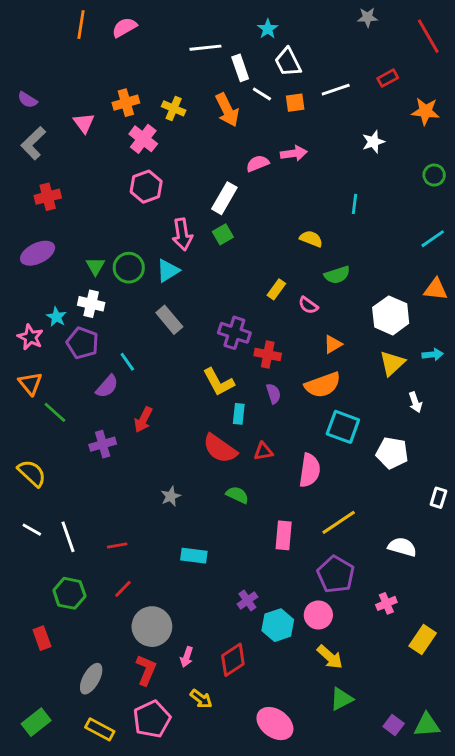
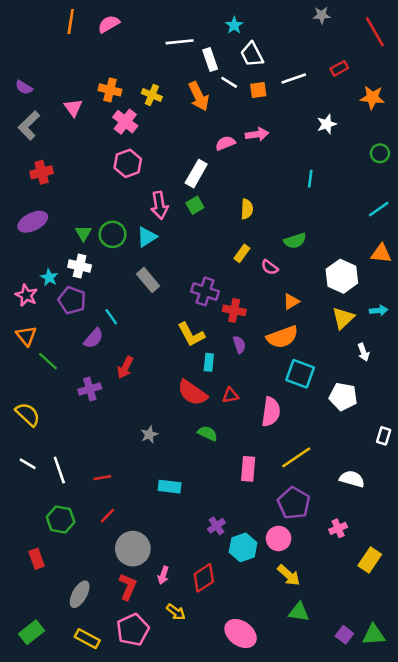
orange cross: (126, 103) -> (110, 90), turned 30
yellow semicircle: (311, 239) -> (247, 209), moved, turned 72
green triangle: (341, 699) -> (299, 612), turned 35

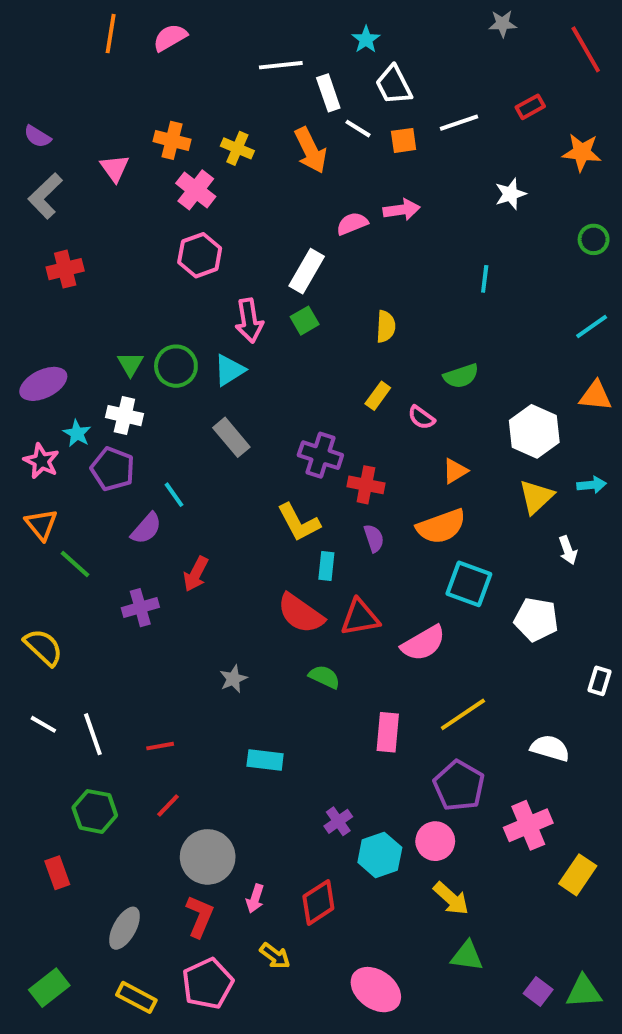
purple ellipse: (33, 222) -> (43, 384), moved
red triangle: (230, 395) -> (360, 617), size x1.5
pink semicircle: (271, 412) -> (423, 643), turned 52
pink cross: (338, 528) -> (528, 825), size x1.6

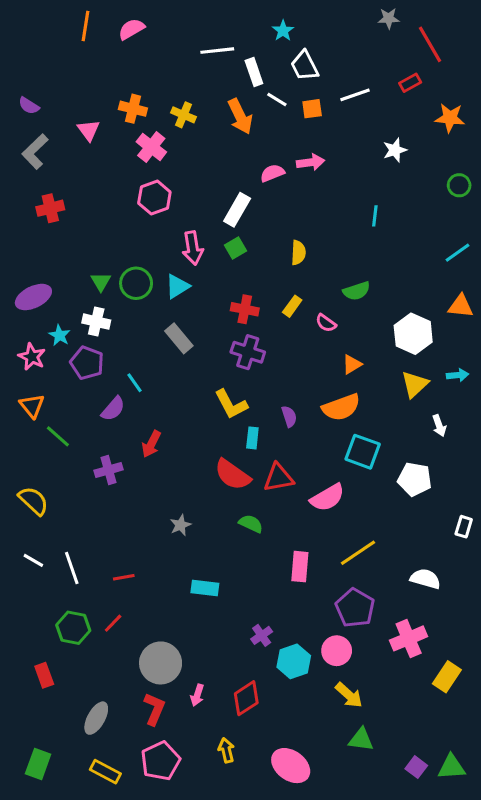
red line: (586, 49) -> (430, 44), moved
red cross: (366, 485) -> (245, 309), moved
red line: (168, 805) -> (113, 623), moved
yellow arrow: (275, 956) -> (226, 750), moved, turned -140
green rectangle: (49, 988) -> (38, 764), turned -32

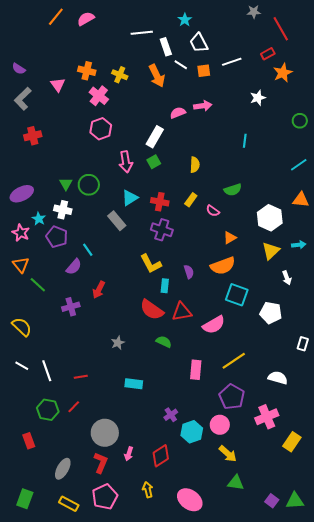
orange line: (86, 26) -> (56, 17), turned 30
orange star: (450, 118) -> (283, 73), moved, turned -30
cyan triangle: (177, 286) -> (130, 198), moved

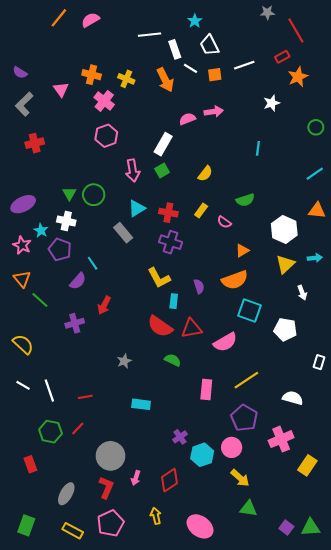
yellow semicircle: (195, 165) -> (205, 174), turned 35

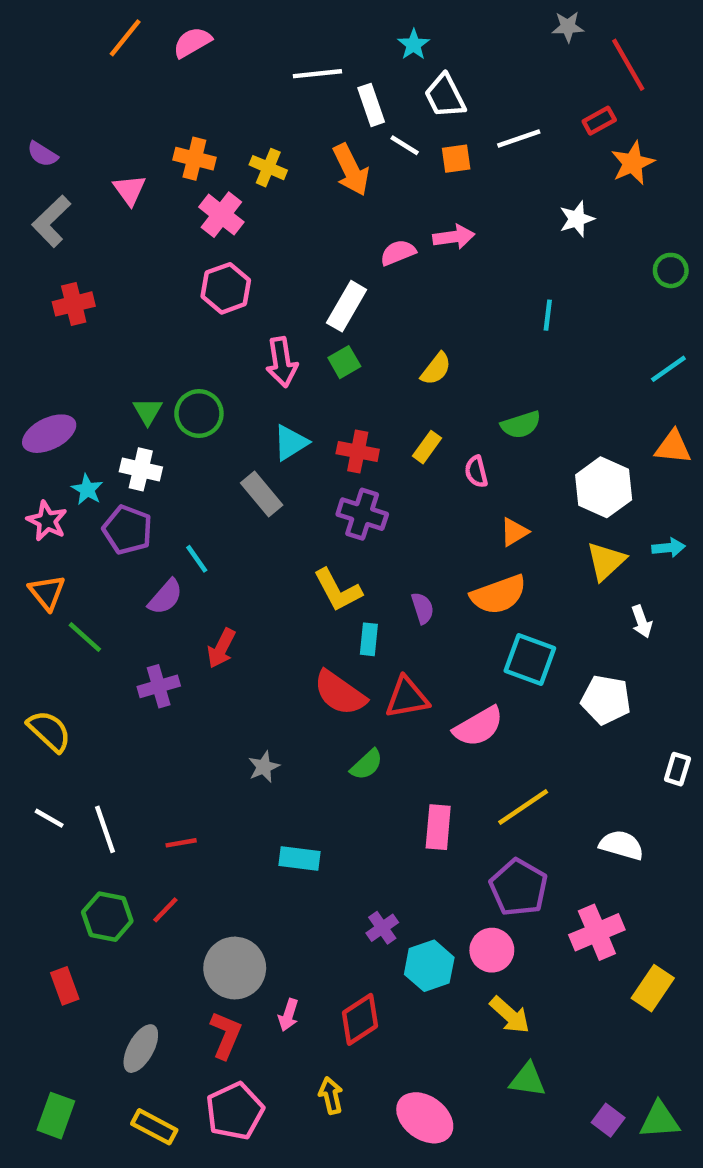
pink semicircle: (224, 222) -> (476, 472), turned 40
green semicircle: (173, 360) -> (367, 765), turned 112

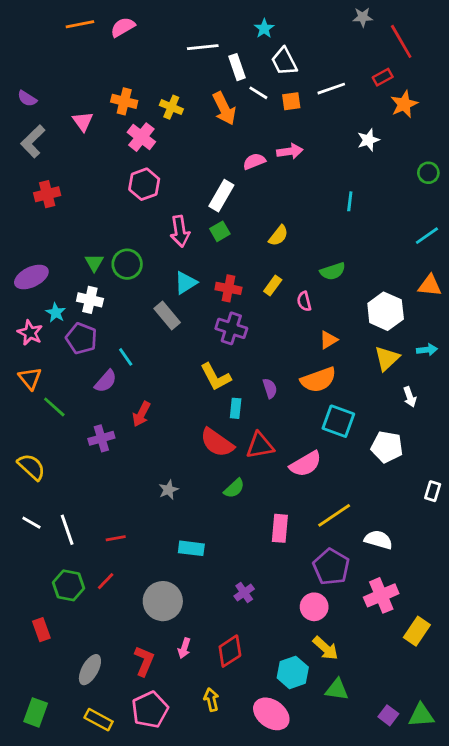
orange line: (125, 38) -> (80, 24), turned 40
white semicircle: (622, 845) -> (378, 540), moved
cyan hexagon: (429, 966) -> (293, 672), moved
gray circle: (235, 968) -> (163, 601), moved

